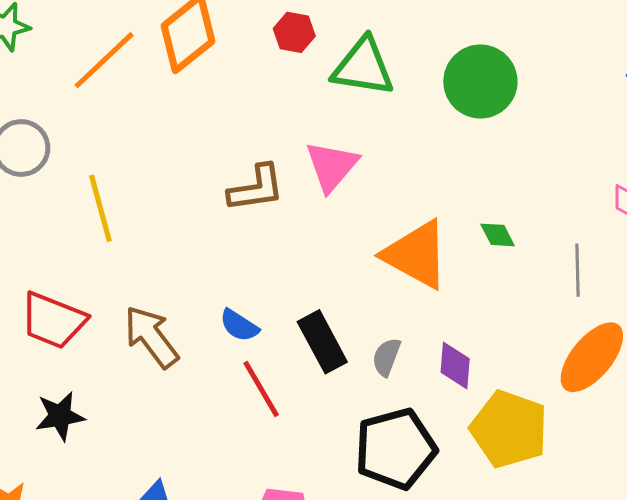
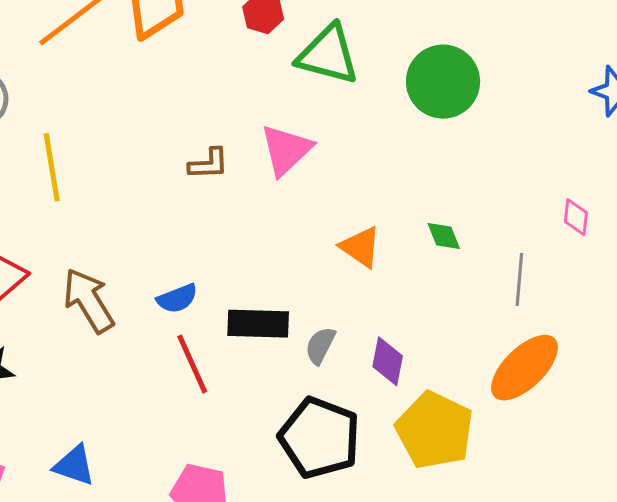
brown L-shape: (256, 188) -> (209, 164), size x0.7
orange triangle: (416, 255) -> (361, 247), size x0.6
blue semicircle: (239, 325) -> (177, 298), turned -60
black rectangle: (322, 342) -> (258, 324), turned -66
black pentagon: (396, 449) -> (320, 438), turned 30

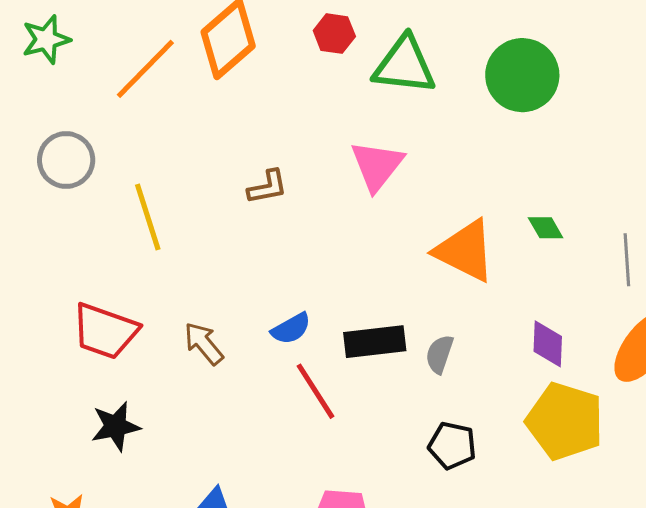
brown L-shape: (209, 164) -> (268, 187), moved
orange triangle: (361, 247) -> (465, 251), size x1.5
brown arrow: (89, 300) -> (204, 343), size x0.7
purple diamond: (388, 361) -> (548, 344), moved
black pentagon: (320, 438) -> (452, 446), size x0.6

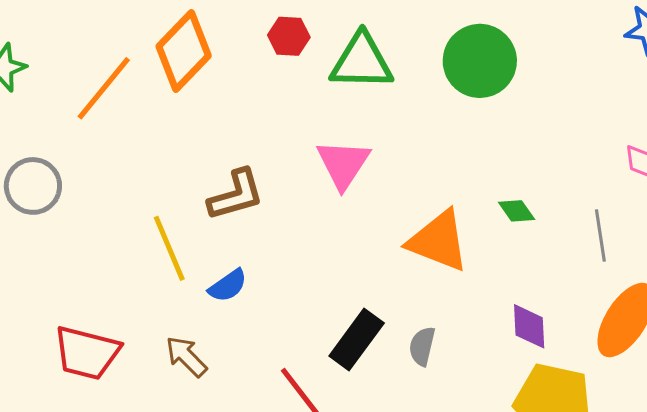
brown L-shape: (268, 187) -> (236, 195), size x1.4
yellow line: (148, 217) -> (169, 248), moved
blue semicircle: (291, 329) -> (228, 286), moved
black rectangle: (375, 342) -> (357, 339), turned -42

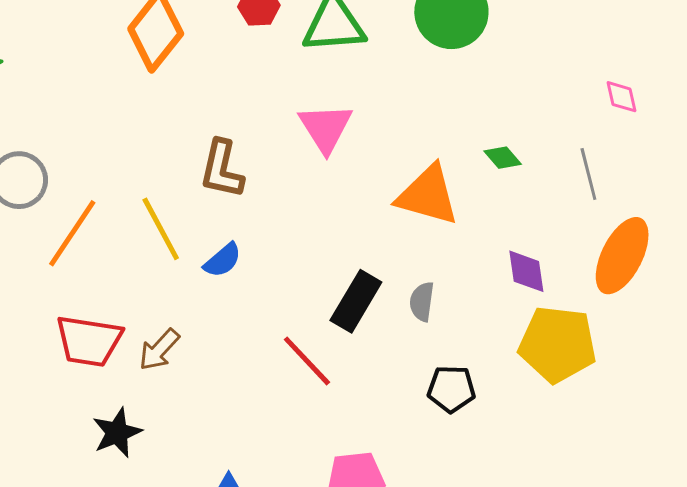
orange line: (104, 88) -> (72, 233), moved
brown L-shape: (236, 195) -> (222, 169), turned 124
brown arrow: (186, 356) -> (159, 350), moved, turned -87

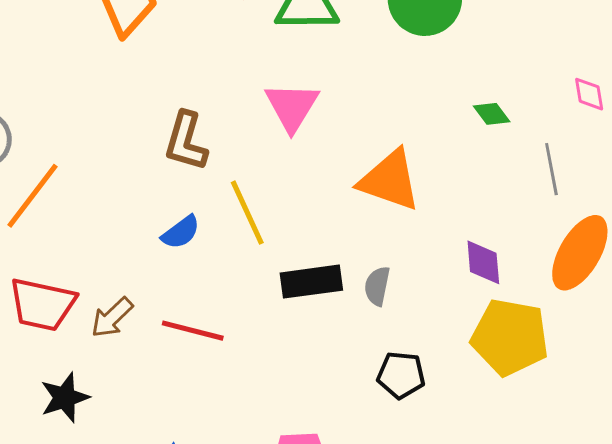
green diamond: (503, 158) -> (492, 114), moved
yellow line: (161, 229) -> (247, 213), moved
black rectangle: (356, 301) -> (311, 282), turned 48
red line: (307, 361) -> (193, 331), moved, turned -36

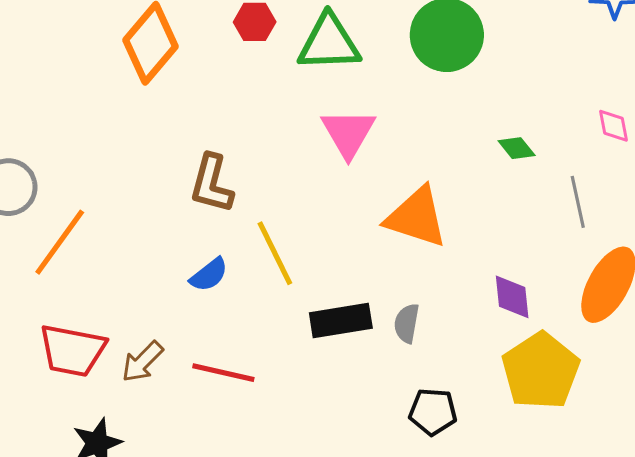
pink triangle: (292, 107) -> (348, 133), moved
yellow pentagon: (510, 337) -> (541, 371), turned 30

